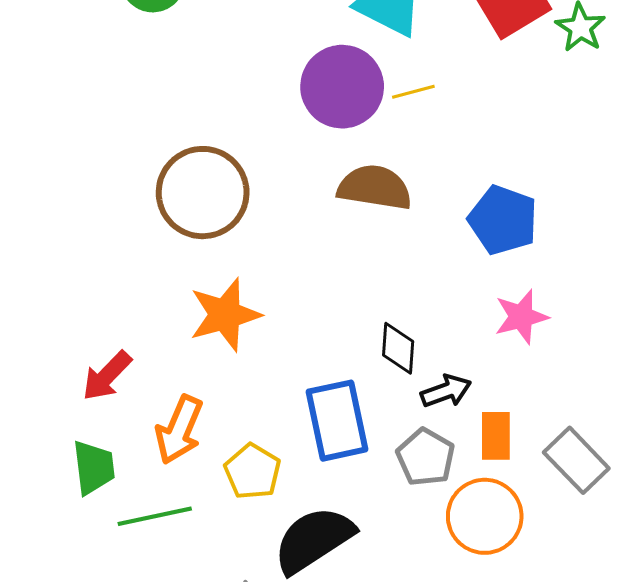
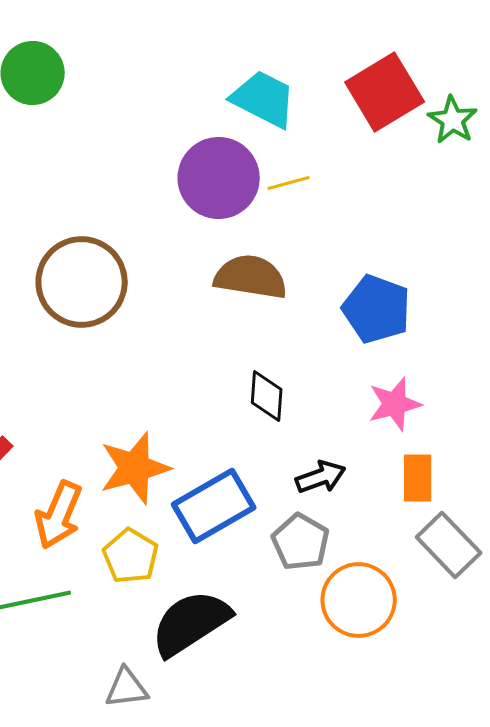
orange star: (225, 315) -> (135, 468), moved
black diamond: (398, 348) -> (267, 396), moved
blue rectangle: (337, 421) -> (214, 506), turned 72
orange rectangle: (496, 436) -> (418, 478), moved

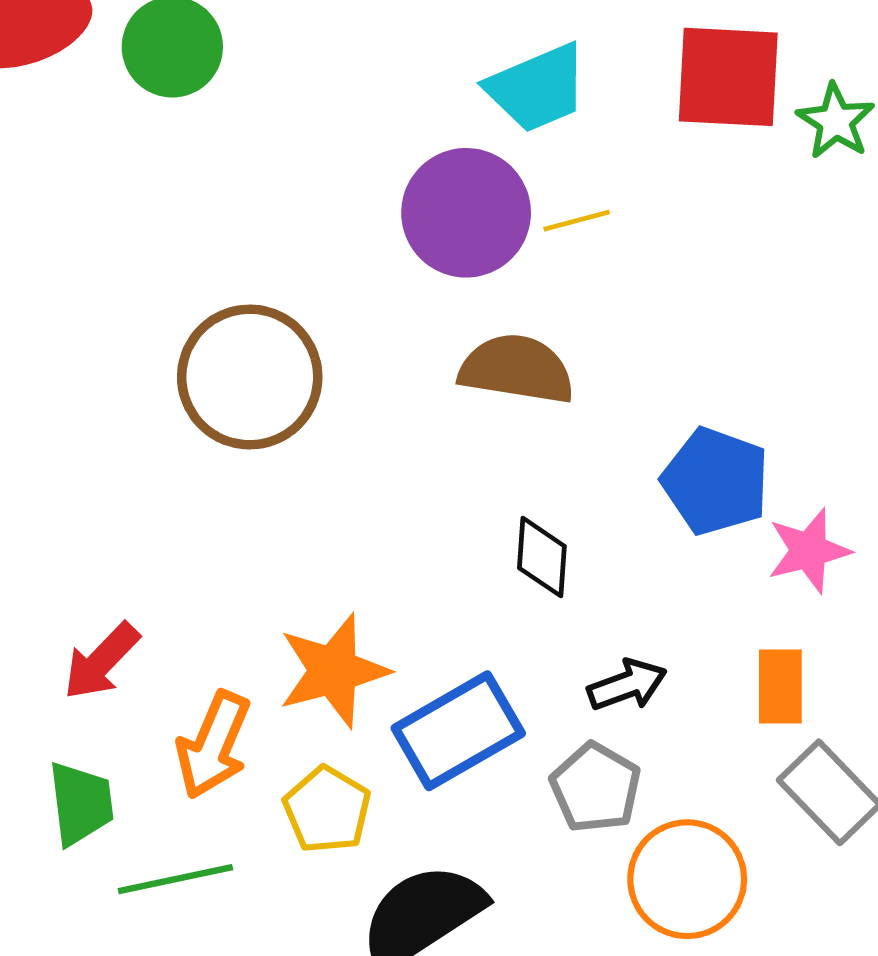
red square: (385, 92) -> (728, 77), turned 34
cyan trapezoid: (264, 99) -> (537, 88), turned 130
blue pentagon: (377, 309) -> (716, 481), moved
pink star: (395, 404) -> (809, 551), moved

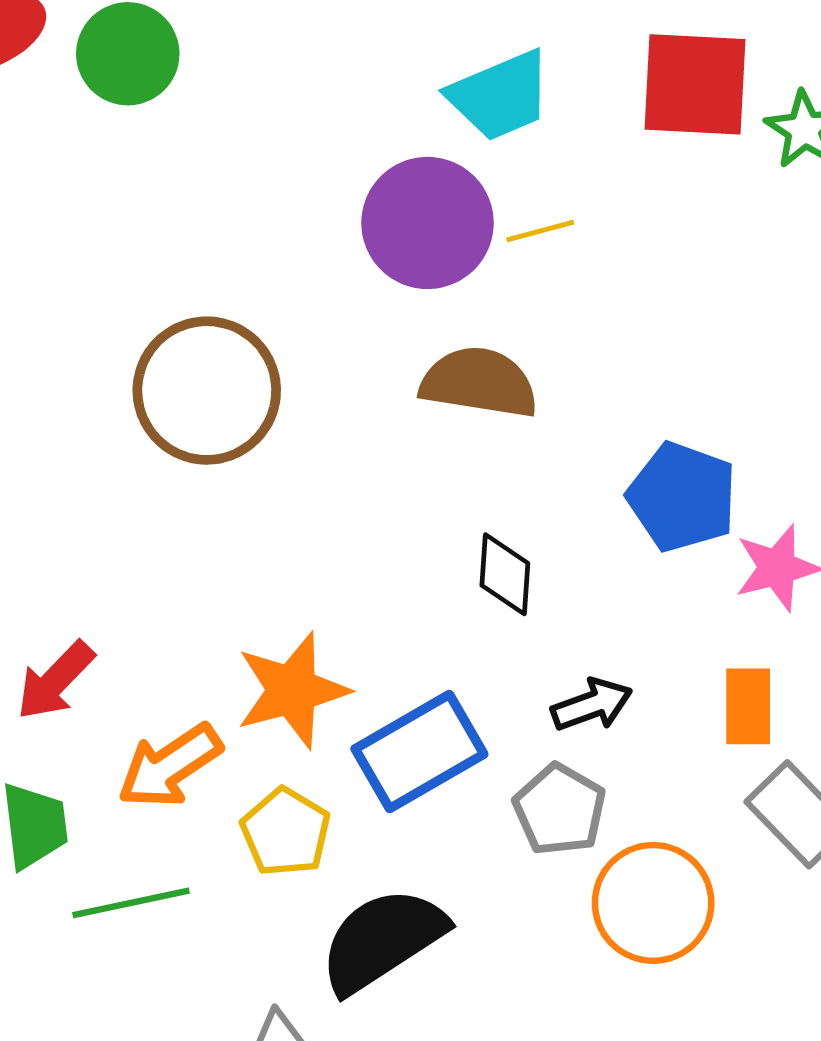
orange arrow: (213, 745) -> (170, 766), turned 33

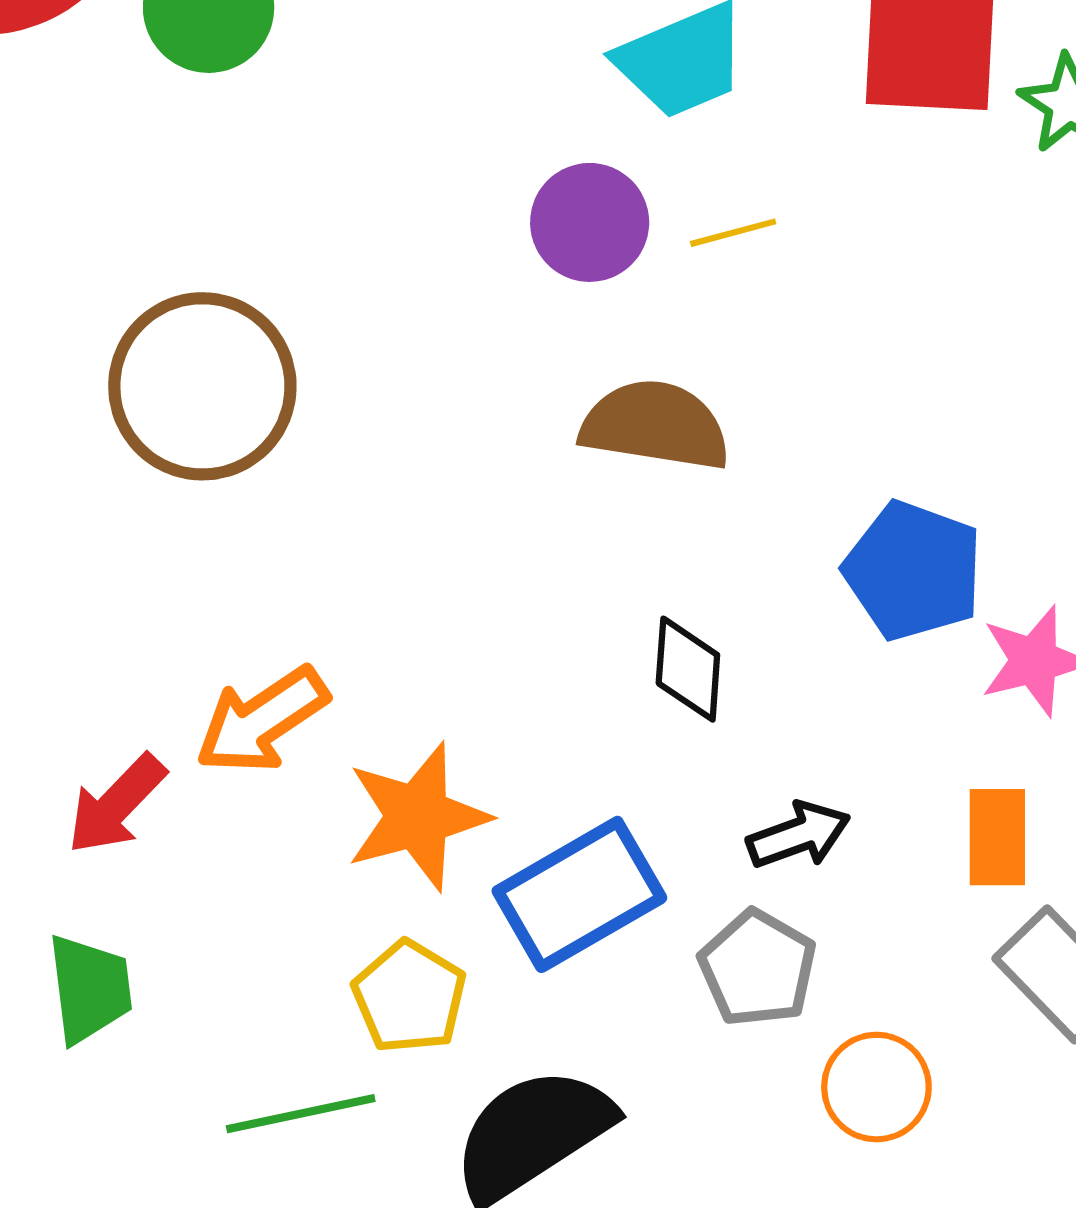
purple circle: (428, 223) -> (590, 222), size x0.7
brown circle: (207, 391) -> (202, 386), moved
orange arrow: (170, 766) -> (262, 720), moved
green line: (131, 903) -> (301, 1114), moved
orange circle: (653, 903) -> (876, 1087), size x0.7

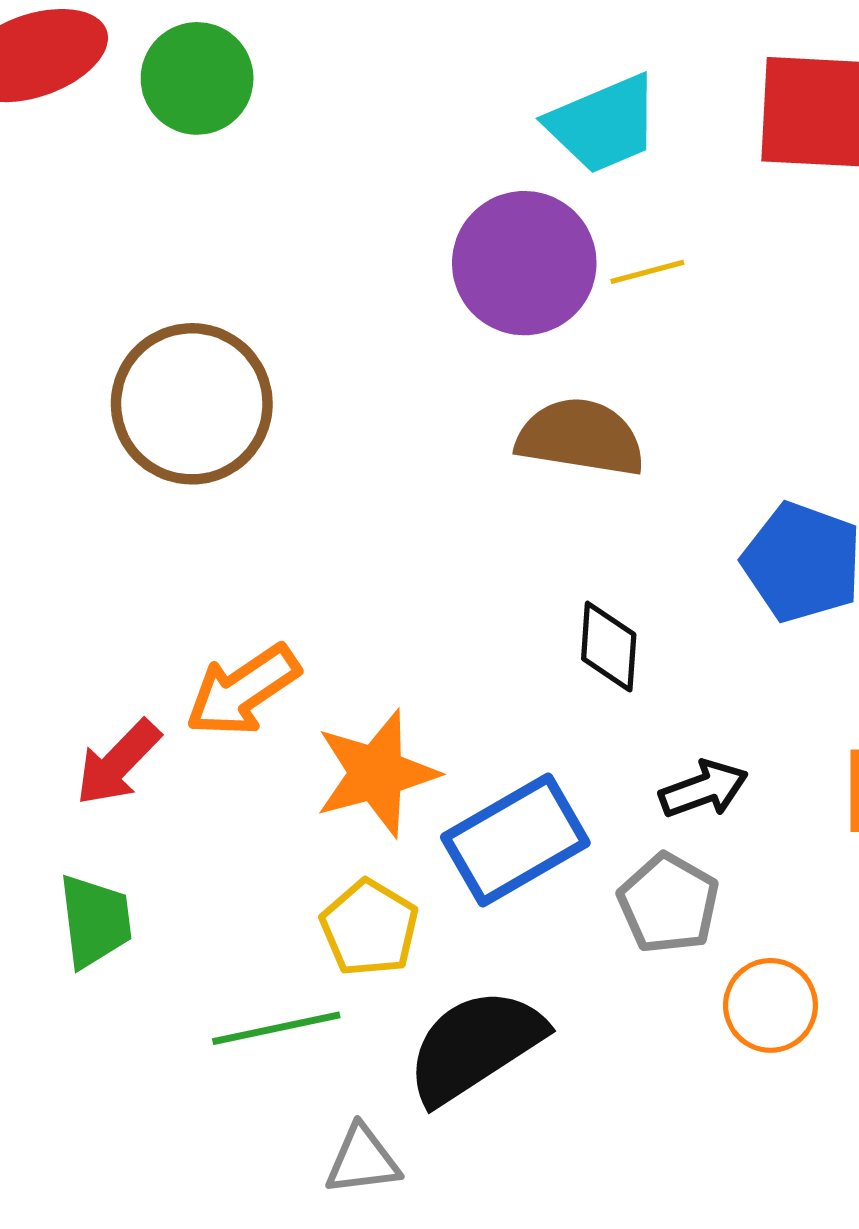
purple circle: (590, 222) -> (524, 263), size x1.4

